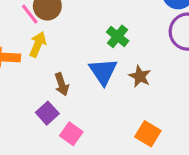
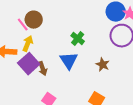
brown star: (140, 76) -> (103, 65), moved
purple square: (47, 113) -> (29, 64), moved, size x1.5

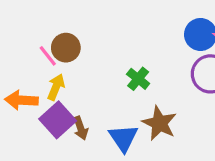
blue triangle: (69, 61) -> (123, 138), moved
brown star: (103, 65) -> (159, 123), moved, size x1.5

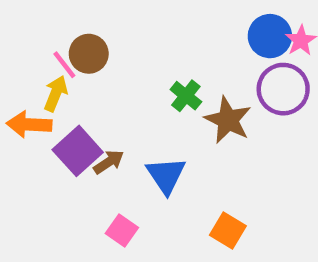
yellow arrow: (56, 87) -> (56, 94), moved
brown star: (159, 123) -> (228, 120), moved
brown arrow: (81, 128) -> (109, 162), turned -105

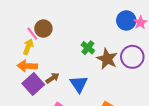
purple circle: (283, 89) -> (132, 57), moved
orange arrow: (29, 124) -> (27, 66), moved
purple square: (78, 151) -> (33, 84), moved

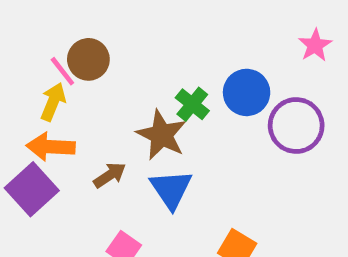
blue circle: (126, 20) -> (247, 92), moved
brown star: (107, 59) -> (162, 135), moved
purple square: (33, 84) -> (32, 189), moved

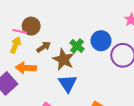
pink line: (62, 71) -> (20, 31), turned -40
orange arrow: (51, 147) -> (26, 68), moved
brown arrow: (110, 175) -> (44, 47), moved

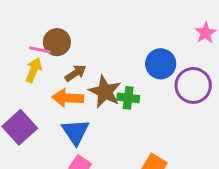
green cross: (77, 46) -> (128, 98), moved, turned -32
orange arrow: (26, 68) -> (68, 98), moved
blue triangle: (68, 83) -> (75, 132), moved

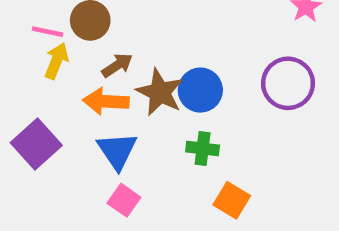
pink line: (40, 50) -> (47, 32), moved
blue circle: (161, 64) -> (200, 90), moved
green cross: (128, 98) -> (203, 148), moved

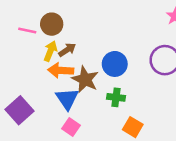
yellow arrow: (56, 61) -> (50, 51), moved
brown star: (160, 92) -> (85, 79), moved
purple square: (36, 144) -> (20, 110), moved

